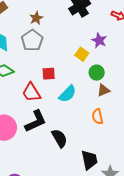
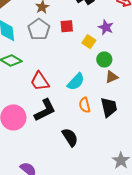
red square: (49, 74) -> (67, 26), moved
orange semicircle: (98, 117) -> (85, 105), moved
black semicircle: (59, 138) -> (70, 137), moved
black trapezoid: (89, 160) -> (109, 107), moved

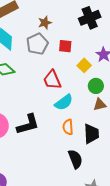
red trapezoid: (40, 81) -> (52, 80), moved
black semicircle: (70, 137) -> (75, 159), moved

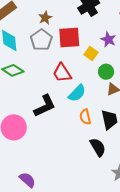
red square: (65, 46) -> (69, 38), size x1.6
black L-shape: (28, 124) -> (45, 106), moved

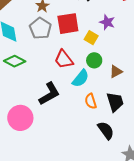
green circle: (106, 72) -> (94, 60), moved

